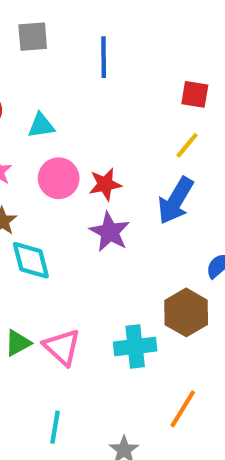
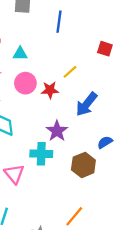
yellow line: (187, 145) -> (70, 72), moved
purple star: (110, 232) -> (57, 131), moved
cyan cross: (135, 347) -> (41, 154), moved

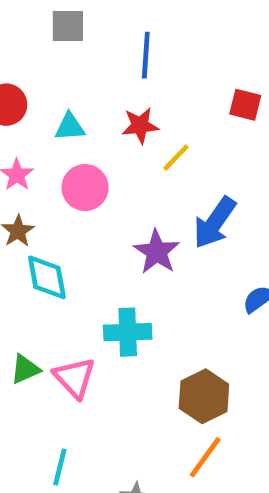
red star: (50, 90) -> (140, 126), moved
purple star: (57, 131) -> (157, 252), moved
brown hexagon: (83, 165) -> (204, 396), moved

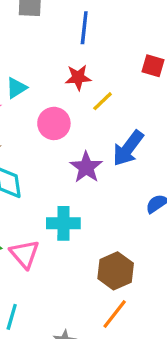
cyan triangle: (70, 127) -> (16, 88), moved, turned -30
pink circle: (85, 188) -> (54, 123), moved

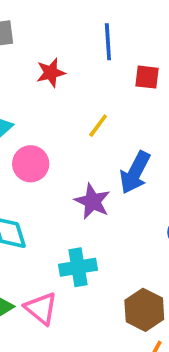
blue line: (84, 28) -> (108, 42), moved
red star: (78, 77) -> (51, 73), moved
pink circle: (54, 123) -> (31, 164), moved

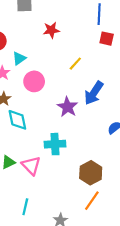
blue line: (108, 42) -> (99, 14), moved

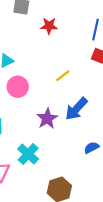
red star: (51, 30) -> (49, 26), moved
cyan cross: (55, 144) -> (28, 154), turned 36

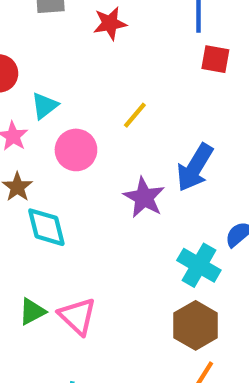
yellow line: (63, 76) -> (135, 115), moved
cyan cross: (28, 154) -> (199, 265), moved

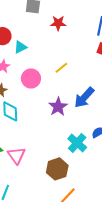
cyan triangle: (44, 106) -> (20, 47), moved
brown hexagon: (196, 325) -> (57, 169), moved

